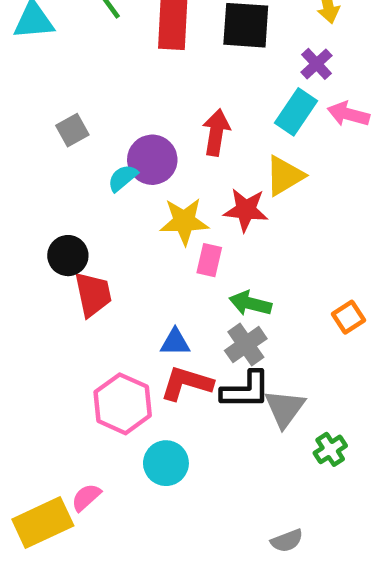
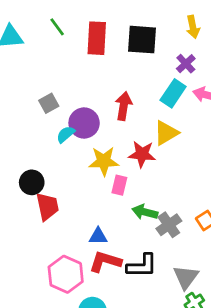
gray square: (72, 130) -> (49, 103), moved
gray cross: (246, 345) -> (169, 225), moved
gray triangle: (285, 408) -> (186, 277), moved

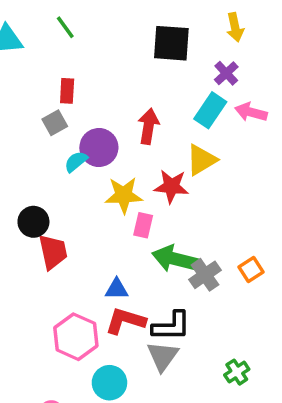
red rectangle: (97, 38) -> (67, 91), moved, size x0.6
green arrow: (145, 212) -> (175, 259), size x1.4
gray triangle: (186, 277) -> (163, 356), moved

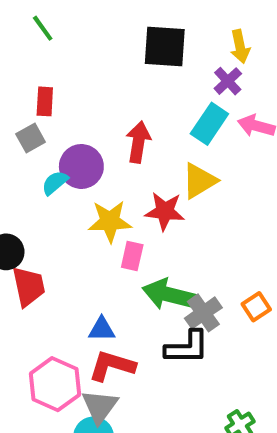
yellow arrow: (235, 27) -> (240, 47), moved
black L-shape: (171, 326) -> (187, 347), moved
gray triangle: (163, 356) -> (100, 406), moved

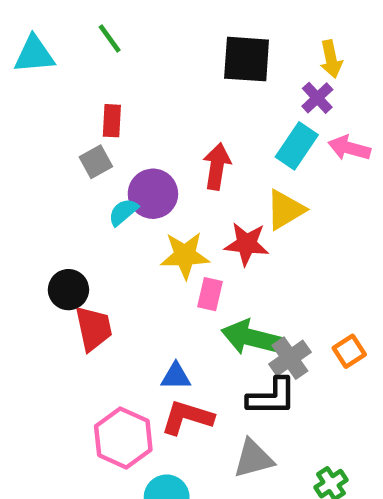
gray triangle: (100, 406) -> (253, 459), moved, turned 39

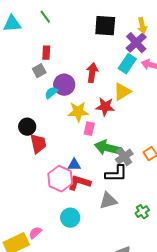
purple cross: (317, 98) -> (136, 43), size x1.5
pink hexagon: (123, 438) -> (60, 179), moved

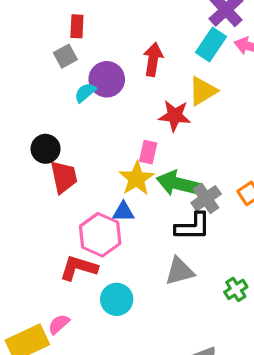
yellow star: (78, 112) -> (137, 179), moved, turned -30
red L-shape: (79, 183) -> (79, 268), moved

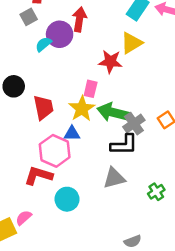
red arrow: (153, 59) -> (79, 19), moved
red trapezoid: (64, 177) -> (43, 107), moved

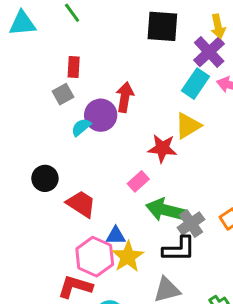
pink rectangle: (91, 89) -> (138, 181), turned 35
red trapezoid: (43, 107) -> (81, 204), turned -45
yellow star: (82, 109) -> (128, 257), moved

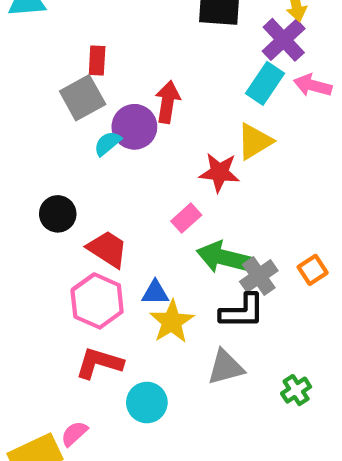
gray square: (63, 94) -> (83, 98), size x1.5
pink hexagon: (95, 257) -> (97, 301), moved

